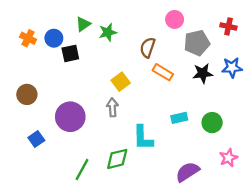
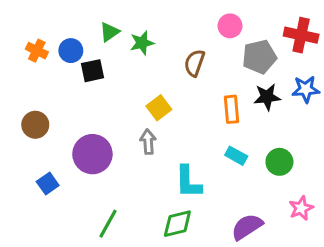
red cross: (228, 26) -> (301, 35), size x1.5
orange rectangle: (163, 72) -> (232, 109), moved, turned 54
cyan rectangle: (179, 118) -> (236, 156), turned 42
green diamond: (117, 159) -> (177, 224), moved

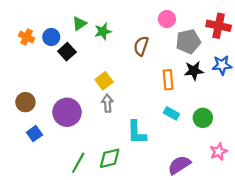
black square: (92, 71) -> (67, 52), turned -30
yellow square: (159, 108) -> (104, 81), moved
brown circle: (35, 125) -> (25, 102), moved
green diamond: (177, 224) -> (110, 158), moved

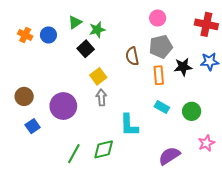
gray pentagon: (188, 42) -> (161, 47), moved
brown semicircle: (141, 46) -> (132, 56), moved, turned -30
black square: (67, 52) -> (86, 49), moved

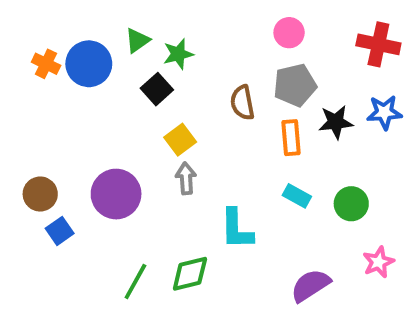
blue circle: (48, 35) -> (89, 64), size x1.5
brown circle: (24, 96) -> (40, 194), moved

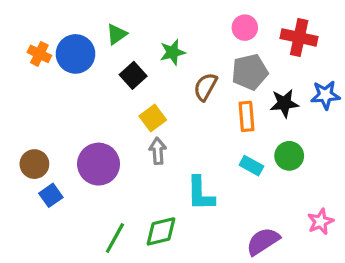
red cross: (378, 44) -> (299, 37), moved
green star: (178, 54) -> (172, 52), moved
brown semicircle: (242, 103) -> (205, 87), turned 40
green circle: (351, 204) -> (289, 156), moved

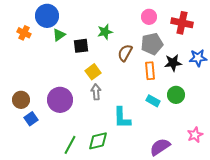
green triangle: (117, 34) -> (59, 35), moved
blue circle: (76, 54) -> (47, 16), moved
black square: (133, 75) -> (81, 46), turned 35

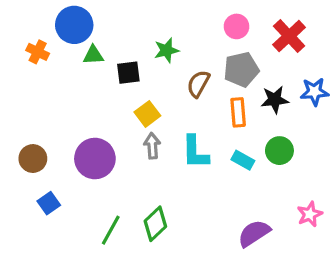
red cross: (182, 23) -> (289, 36), turned 35
green triangle: (59, 35) -> (93, 55), turned 32
cyan L-shape: (122, 118) -> (195, 152), moved
blue square: (31, 119) -> (49, 203), moved
green diamond: (98, 141) -> (155, 224), turned -30

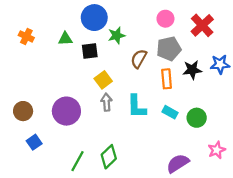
blue circle: (74, 25) -> (94, 18), moved
green circle: (279, 151) -> (197, 118), moved

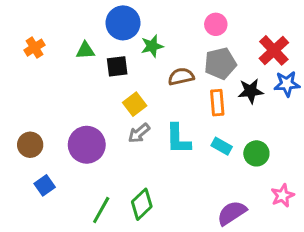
red cross: (202, 25) -> (274, 50), moved
orange cross: (26, 36) -> (35, 48), turned 32
brown semicircle: (139, 59) -> (181, 77), turned 48
gray arrow: (106, 102) -> (139, 133), turned -126

